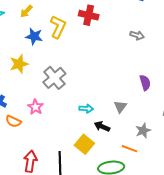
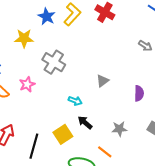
gray cross: (54, 78) -> (54, 62), turned -35
gray triangle: (120, 107) -> (103, 81), moved
gray star: (143, 131) -> (119, 129), moved

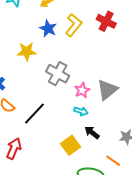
gray triangle: (103, 81) -> (107, 90), size x1.6
pink star: (27, 84) -> (82, 90), moved
black line: (34, 146) -> (34, 114), moved, turned 30

